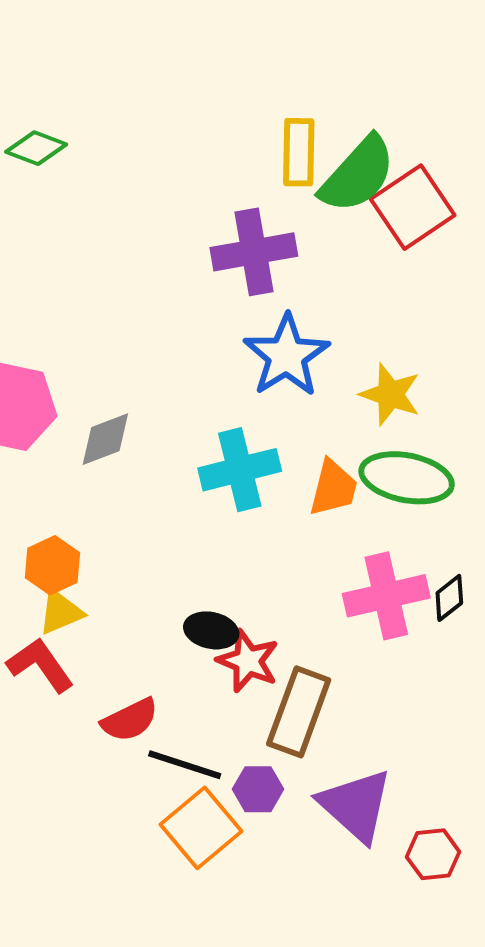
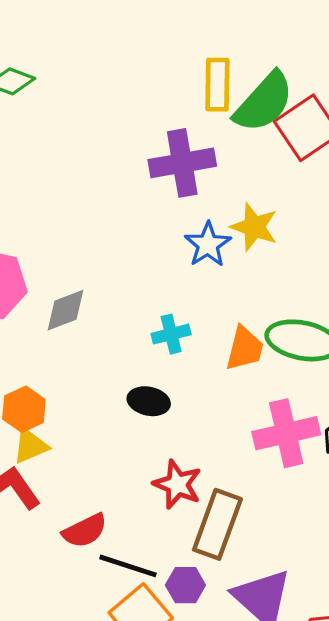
blue star: (286, 356) -> (208, 244), size x0.7
yellow star: (390, 394) -> (254, 227), moved
cyan cross: (240, 470) -> (171, 334), size x0.6
black ellipse: (211, 630) -> (149, 401), moved

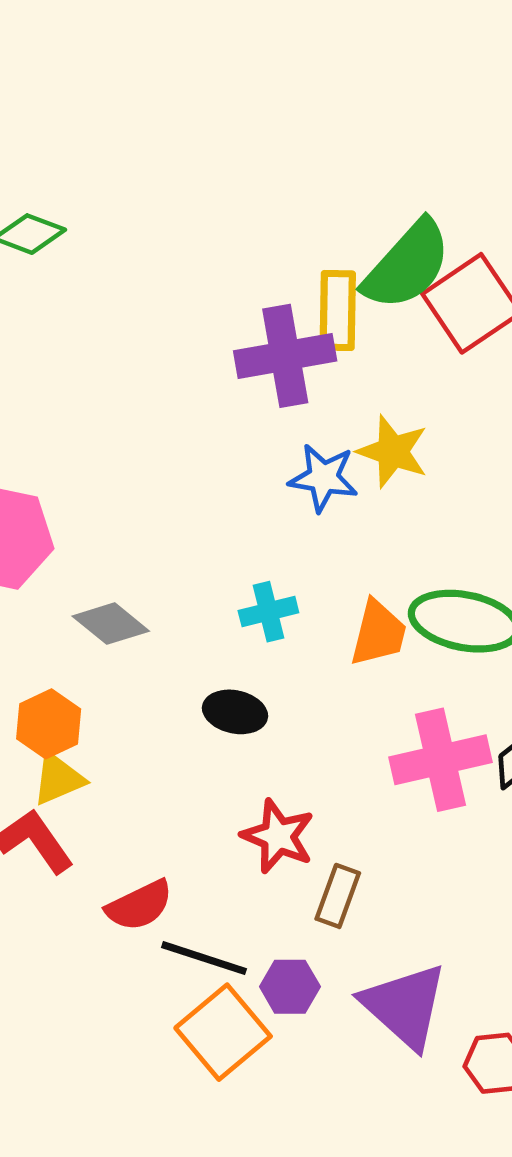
yellow rectangle: (217, 85) -> (338, 311), moved
blue star: (208, 244) -> (323, 478), turned -30
gray diamond: (66, 310) -> (111, 624), moved, turned 60
brown rectangle: (217, 524) -> (338, 896), size x0.6

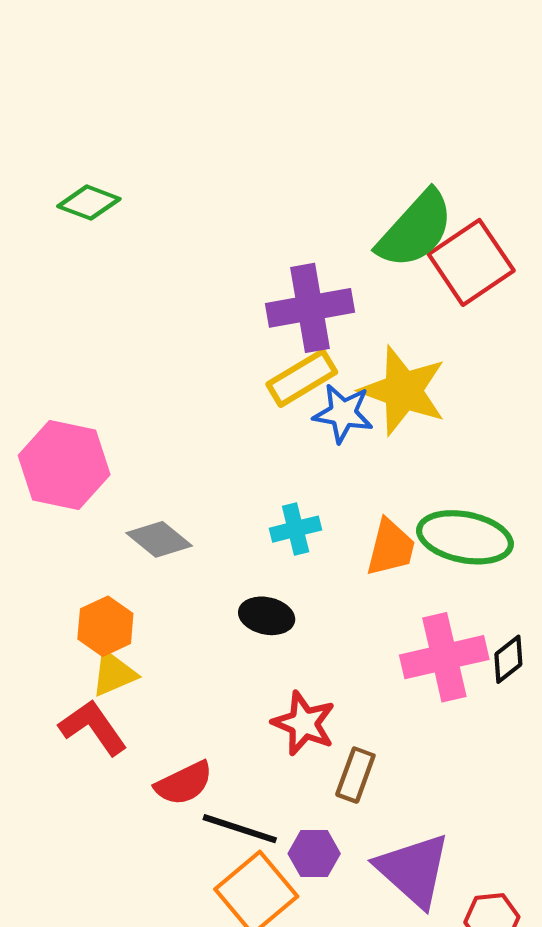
yellow rectangle: (338, 311) -> (302, 378), moved, turned 58
yellow star: (393, 452) -> (403, 391), size x1.4

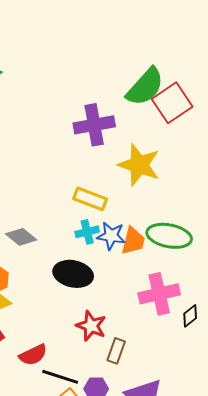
yellow rectangle: (302, 378) -> (90, 199), moved, turned 52
blue star: (343, 413) -> (111, 236), moved
black ellipse: (267, 616) -> (73, 274), size x1.5
black diamond: (508, 659) -> (190, 316), moved

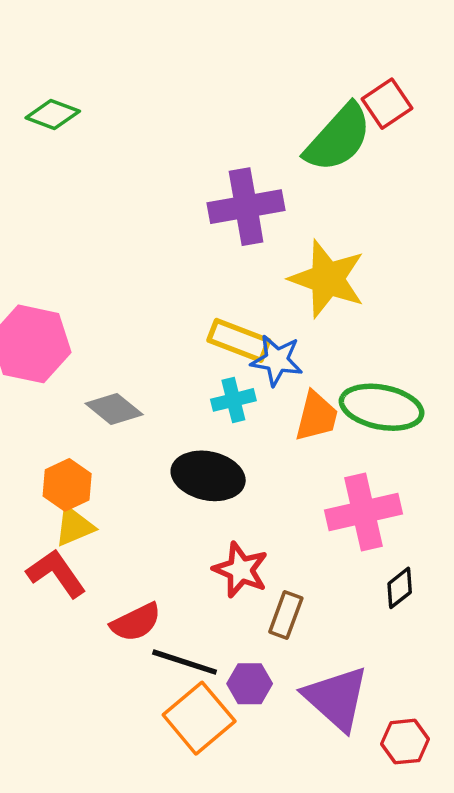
red square: (172, 103) -> (387, 104), moved, size x0.7
blue star: (111, 236) -> (277, 360), moved
black diamond: (190, 316) -> (400, 588), moved

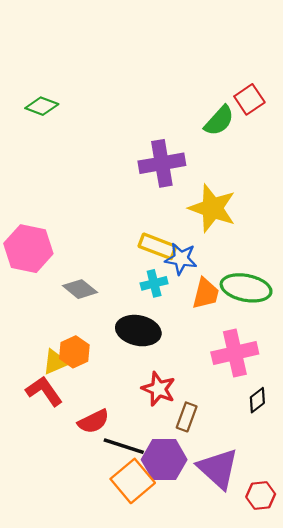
green semicircle: (338, 138) -> (219, 121), size x0.7
orange hexagon: (67, 485) -> (74, 352), moved
purple hexagon: (250, 684) -> (164, 460), size x1.6

